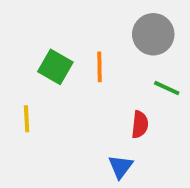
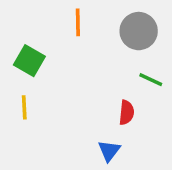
green square: (55, 67) -> (29, 61), moved
orange line: (99, 67) -> (78, 22), moved

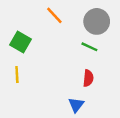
orange line: (78, 22) -> (54, 15), turned -42
green line: (151, 80) -> (89, 47), moved

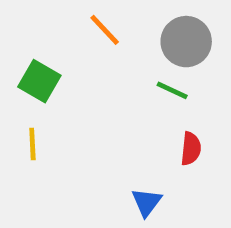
red semicircle: (88, 78) -> (191, 149), moved

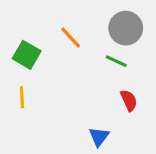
orange line: (105, 30) -> (71, 38), moved
red semicircle: (191, 149) -> (129, 100), turned -30

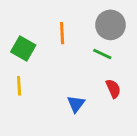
orange line: (71, 38) -> (62, 33), turned 40
blue triangle: (99, 137) -> (76, 104), moved

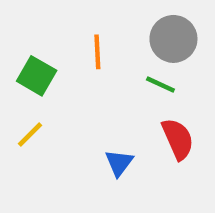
yellow line: (19, 86) -> (30, 135), turned 48
red semicircle: (113, 89) -> (178, 139), size x1.4

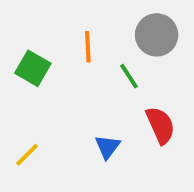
green line: (160, 85) -> (129, 76), moved, turned 32
yellow line: (30, 135) -> (27, 155), moved

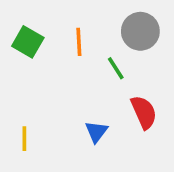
green square: (33, 68) -> (28, 42), moved
yellow line: (27, 155) -> (24, 139), turned -45

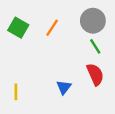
orange line: (79, 42) -> (52, 28), turned 36
green line: (116, 68) -> (95, 46), moved

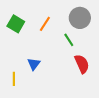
green line: (95, 46) -> (69, 40), moved
blue triangle: (64, 87) -> (34, 64), moved

